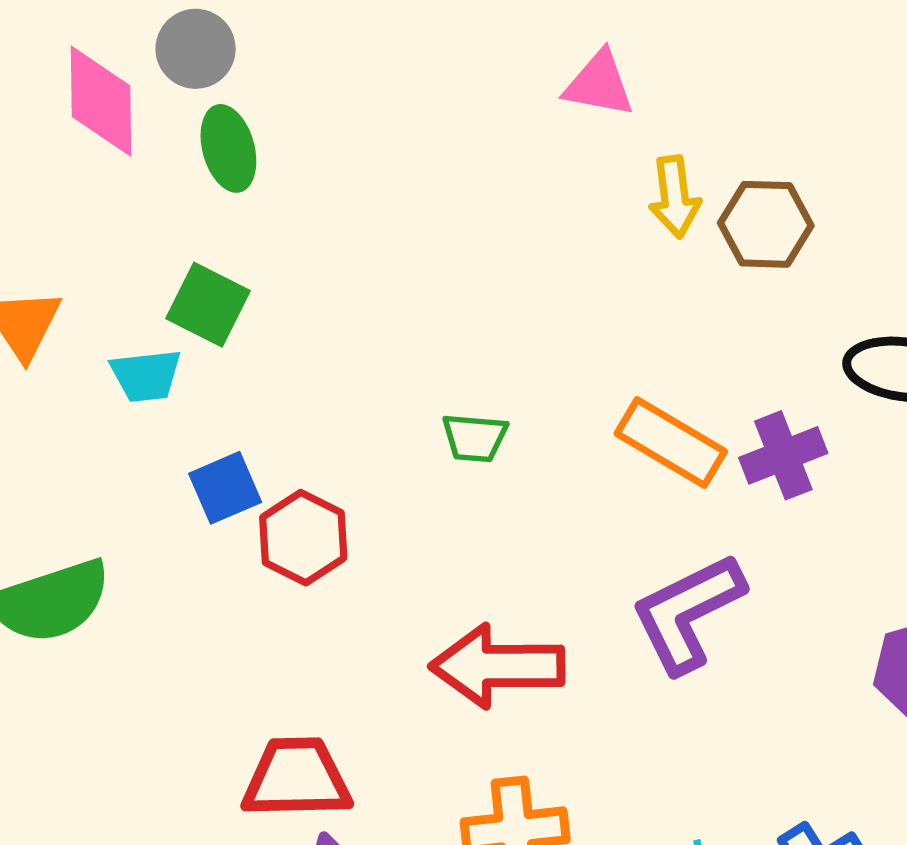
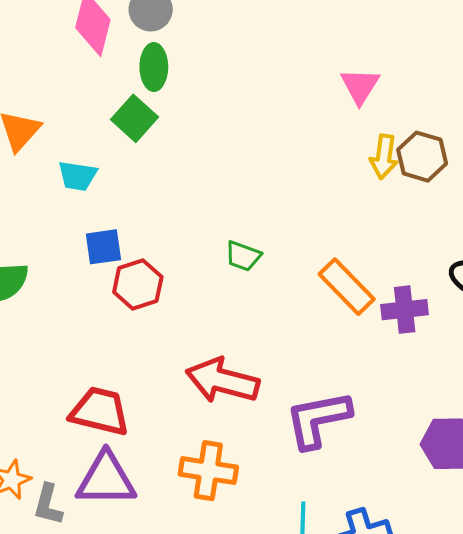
pink triangle: (599, 84) -> (360, 86), turned 36
brown hexagon: (766, 224) -> (422, 157), moved
green square: (208, 305) -> (135, 118), moved
purple L-shape: (688, 613) -> (318, 419), moved

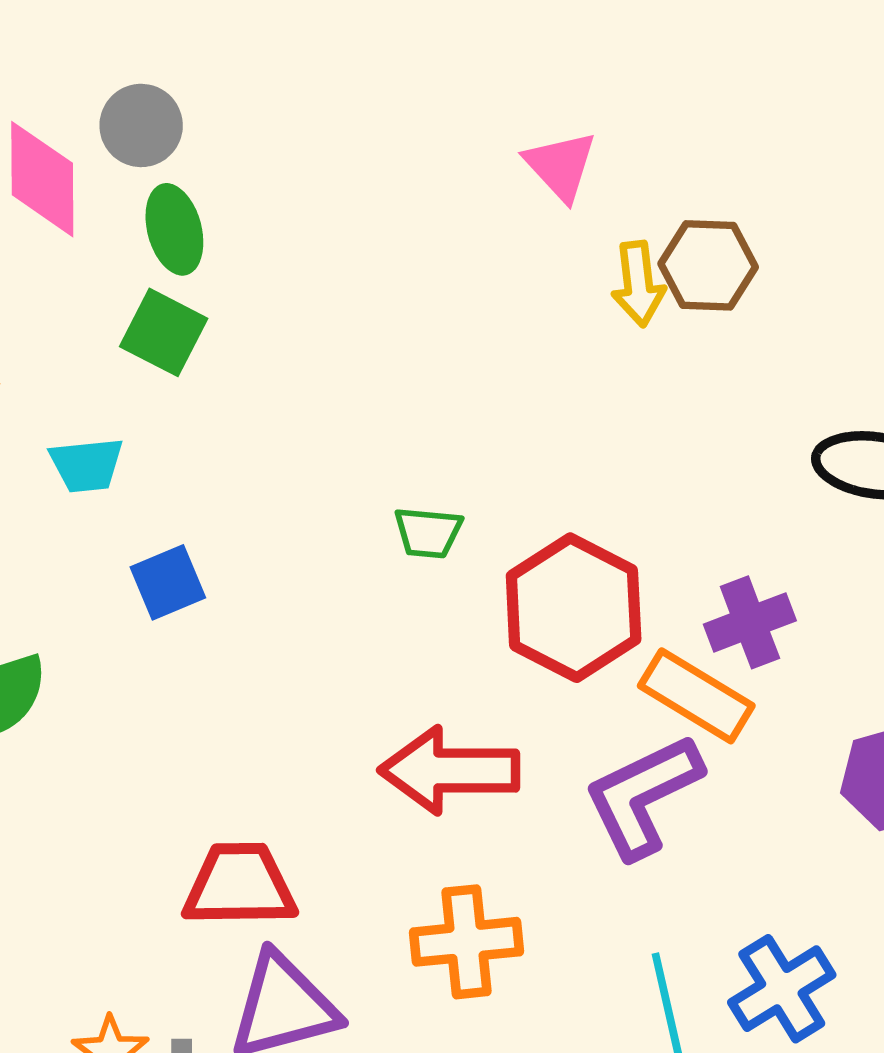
red hexagon: (138, 285) -> (574, 608), moved, size x1.5
orange rectangle: (347, 287) -> (696, 696), moved
purple cross: (405, 310) -> (750, 622), moved

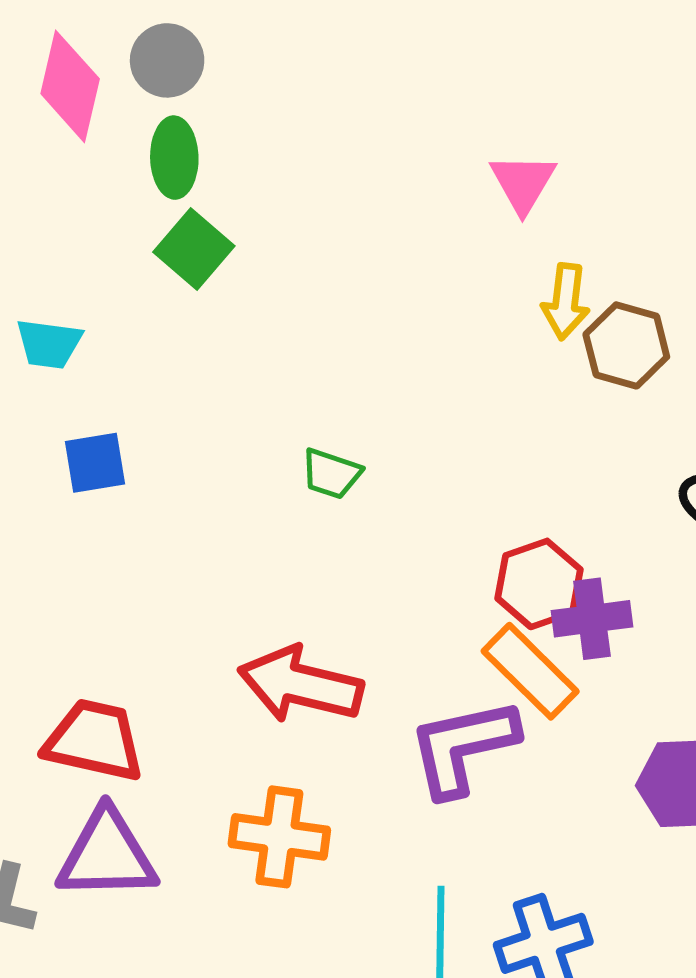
brown hexagon: (708, 265) -> (626, 345), moved
green square: (164, 332) -> (194, 249), moved
red hexagon: (574, 608) -> (539, 584), moved, size x0.7

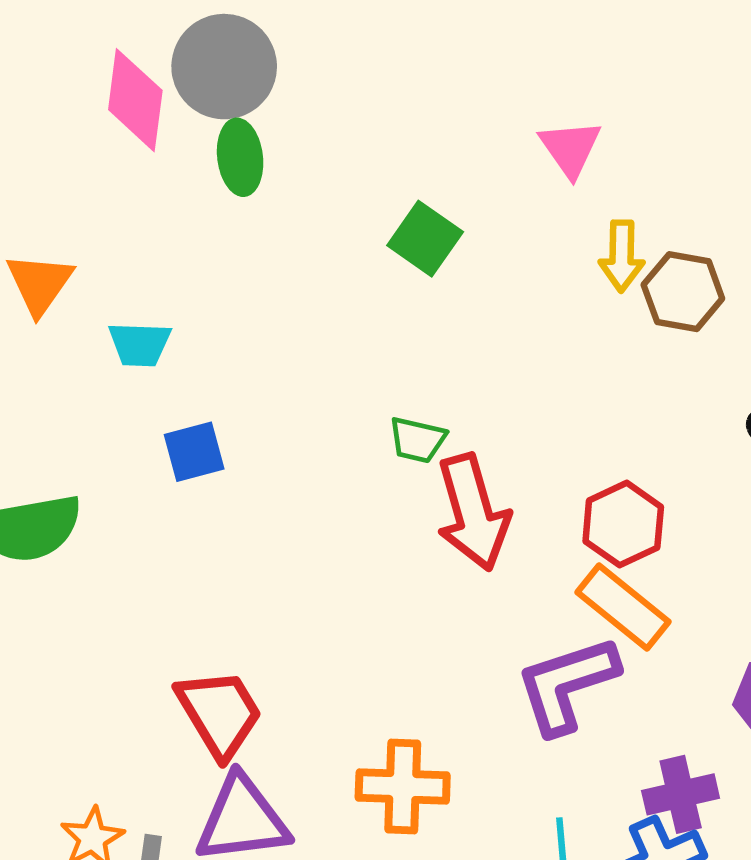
gray circle: (167, 60) -> (224, 67), size x1.5
green square: (194, 249) -> (425, 239), moved
purple cross: (592, 619) -> (681, 794), moved
red arrow: (300, 685) -> (473, 512), moved, turned -114
red trapezoid: (94, 740) -> (219, 713), turned 52

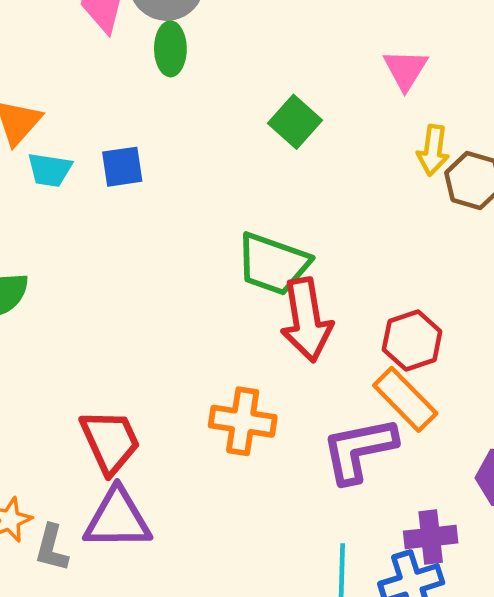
cyan trapezoid: (140, 344) -> (50, 170), moved
green trapezoid: (417, 440) -> (273, 264), size x1.8
blue square: (194, 452) -> (122, 167), moved
orange cross: (403, 786) -> (243, 421), moved

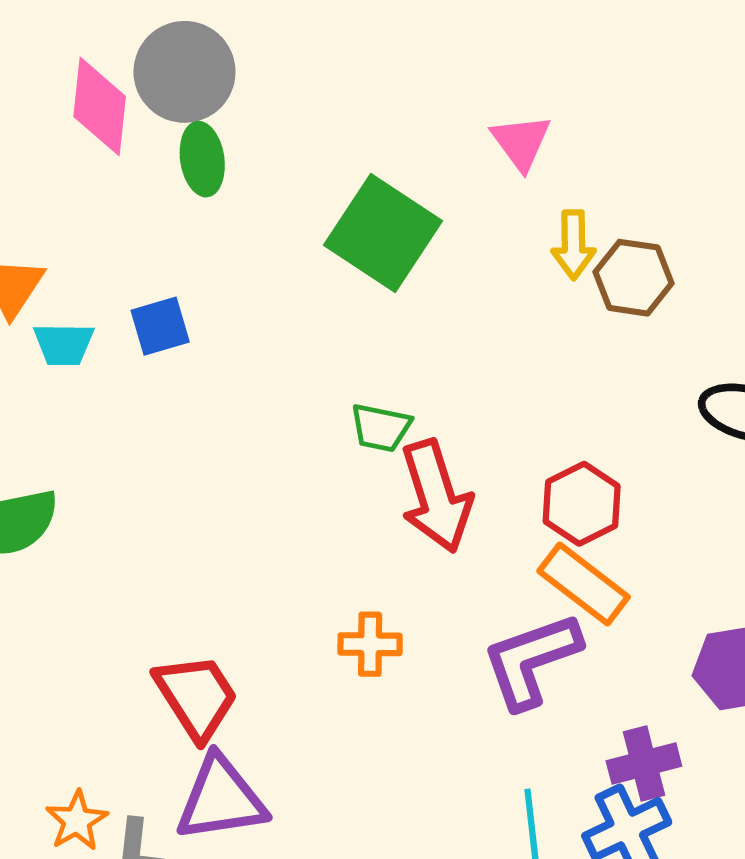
green square: (295, 122) -> (383, 233), size x1.6
green trapezoid: (273, 264) -> (381, 428), size x0.6
orange cross: (243, 421) -> (370, 644), size x0.7

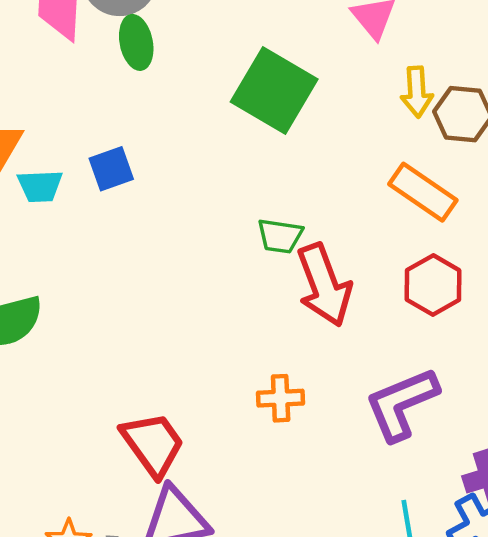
orange rectangle: (584, 584) -> (423, 192), moved

